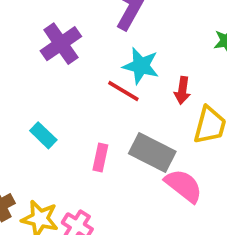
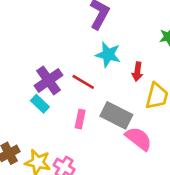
purple cross: (61, 44) -> (49, 80), moved
red line: (123, 91) -> (83, 82), moved

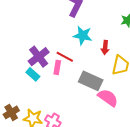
pink rectangle: (80, 119) -> (57, 67), moved

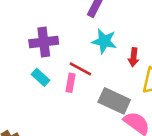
purple cross: (39, 57) -> (44, 42), moved, turned 30
cyan rectangle: (33, 74) -> (41, 77), moved

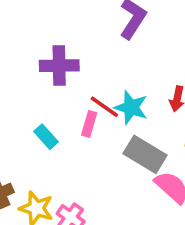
cyan star: (104, 41) -> (131, 107), moved
cyan rectangle: (41, 77) -> (46, 137), moved

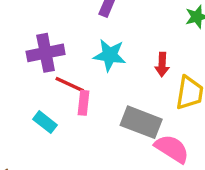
red line: (104, 107) -> (70, 85), moved
cyan star: (131, 107) -> (110, 55), moved

